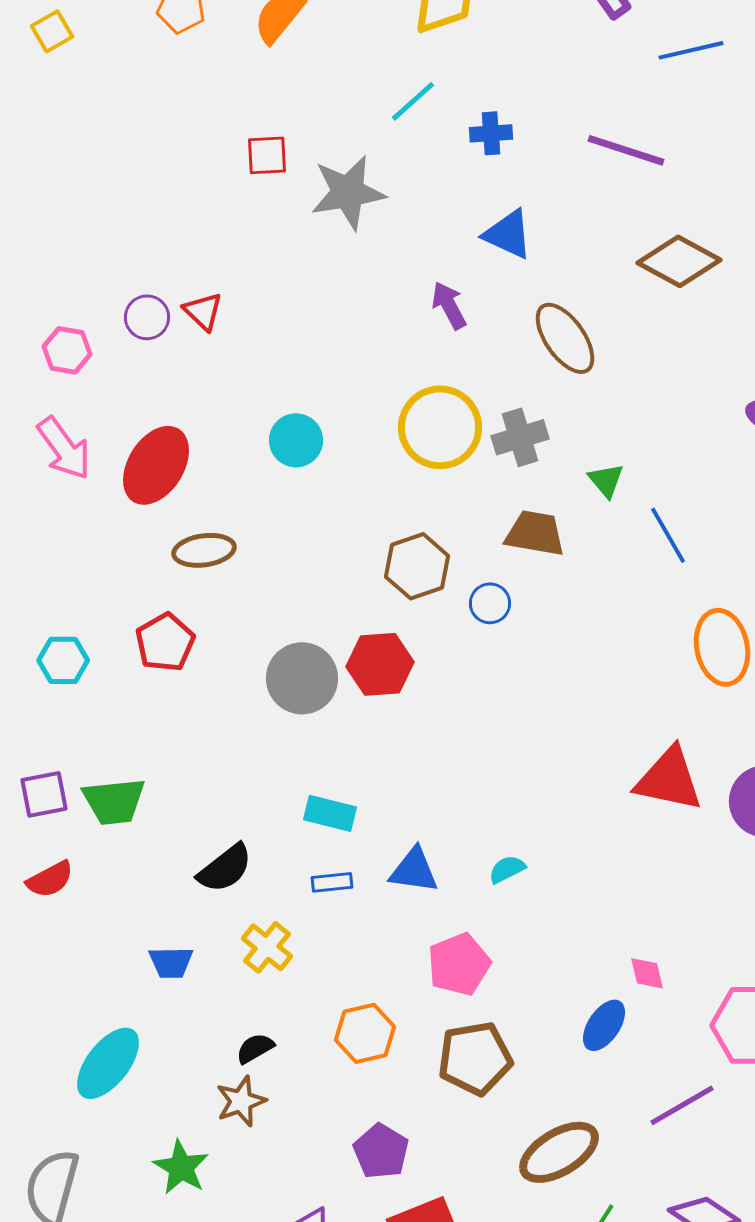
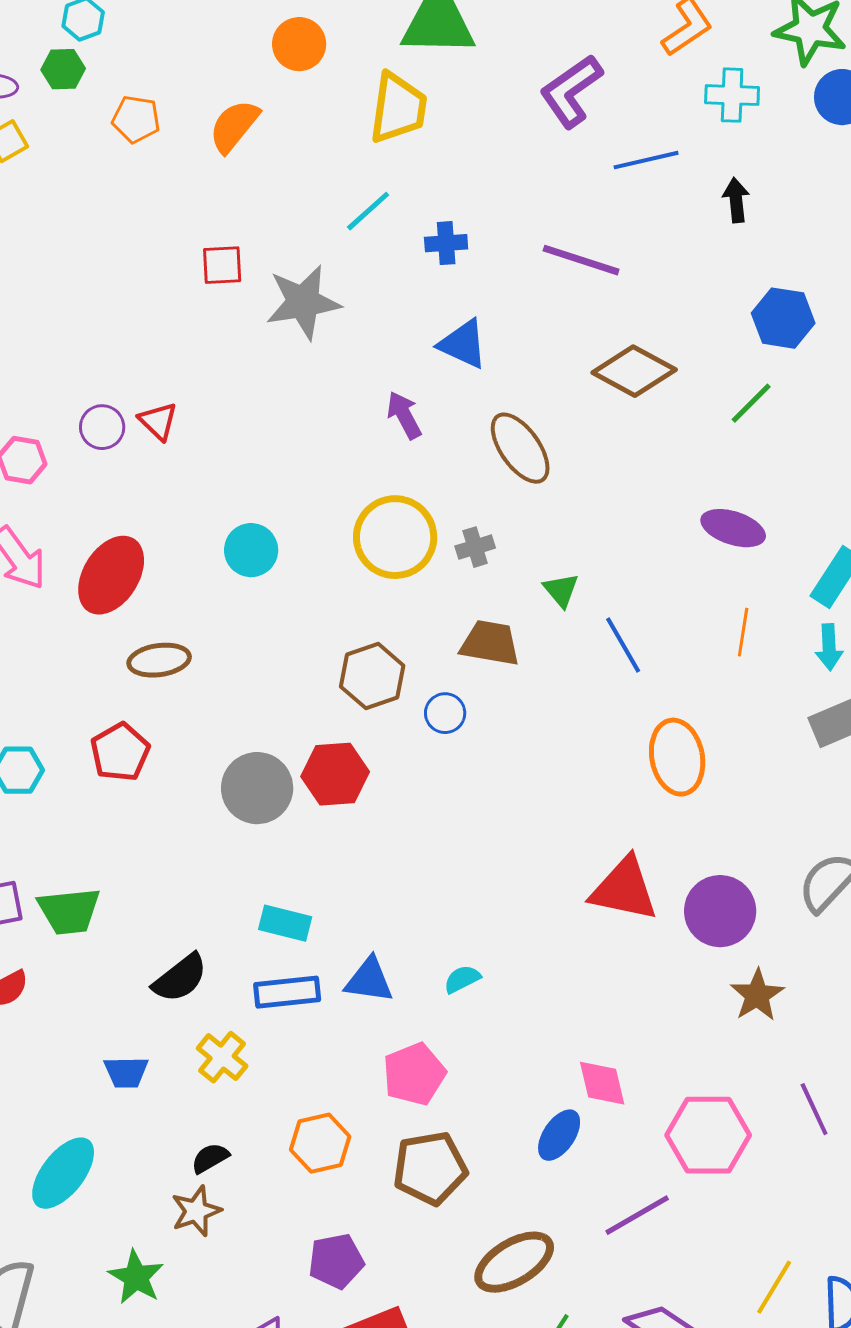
gray cross: (520, 437) -> (475, 547), size x0.7
blue rectangle: (332, 882) -> (287, 992), size x1.6
pink diamond: (647, 973) -> (602, 1083), size x1.4
purple pentagon: (381, 1151) -> (336, 1261), turned 30

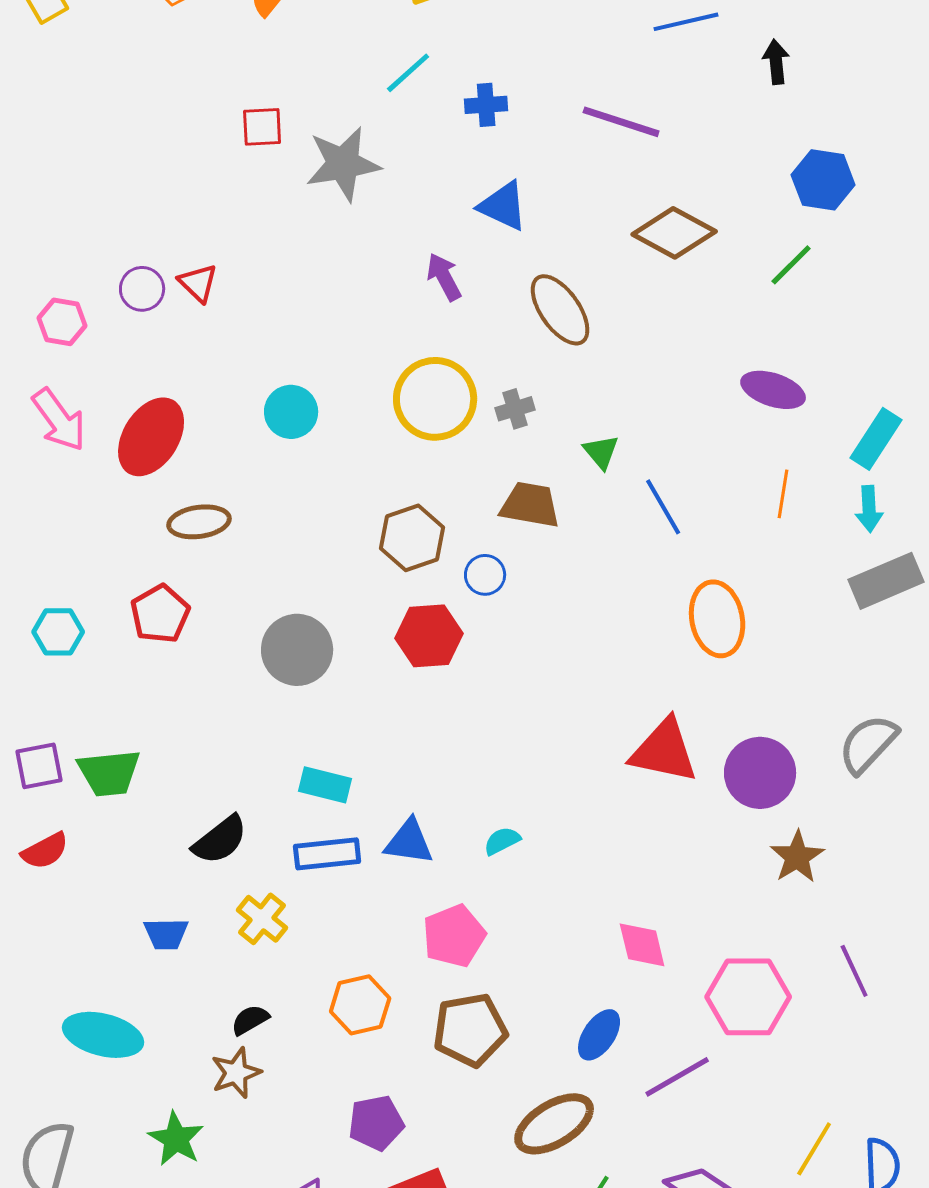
red hexagon: (335, 774) -> (429, 636), moved
blue ellipse: (559, 1135) -> (599, 1035), moved
cyan ellipse: (63, 1173) -> (103, 1035), turned 66

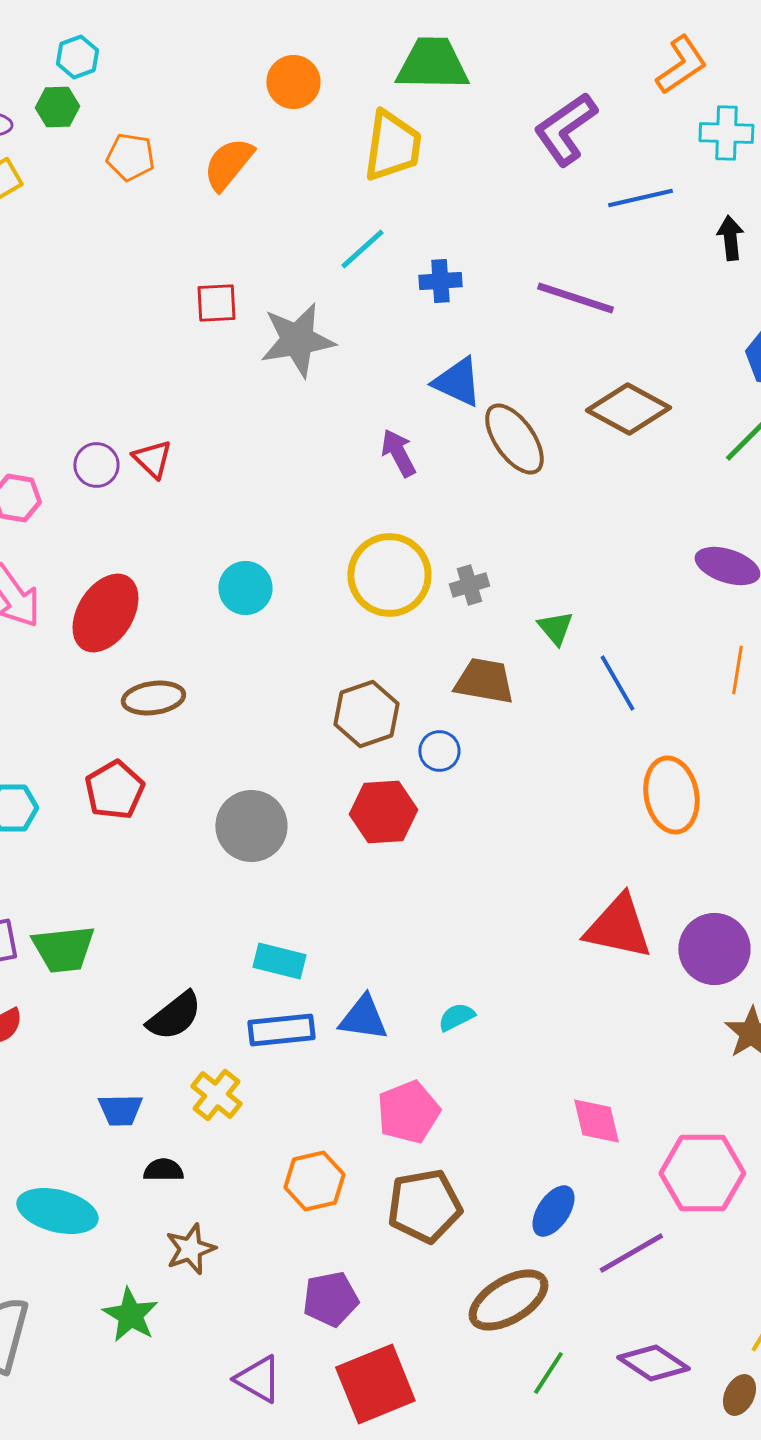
brown ellipse: (560, 310) -> (514, 439), moved
black semicircle: (250, 1020) -> (163, 1170), moved, turned 30

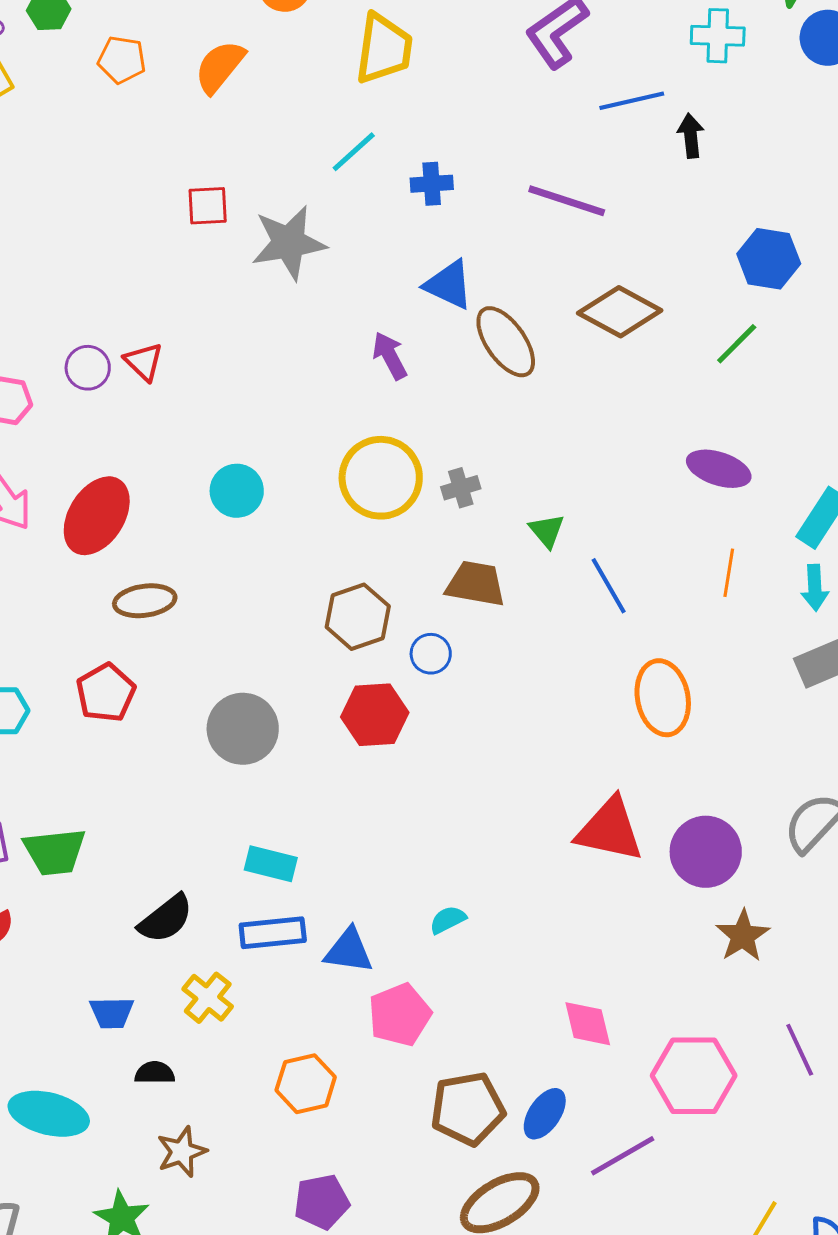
black arrow: (730, 238) -> (691, 136), moved
blue triangle: (363, 1018) -> (349, 951), moved
brown pentagon: (424, 1206) -> (468, 1109), moved

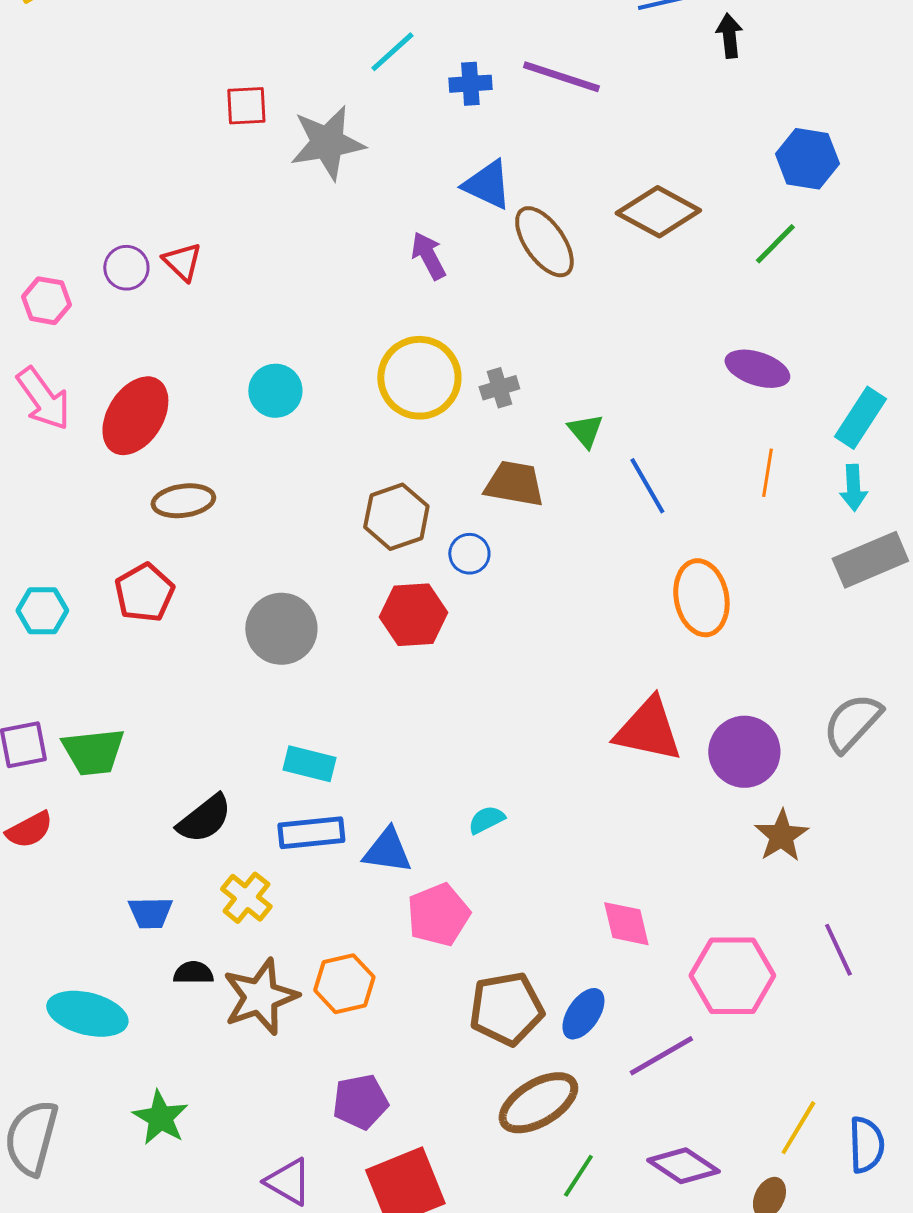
purple line: (567, 201) -> (561, 77), moved
brown star: (182, 1152) -> (260, 997), moved, size x1.5

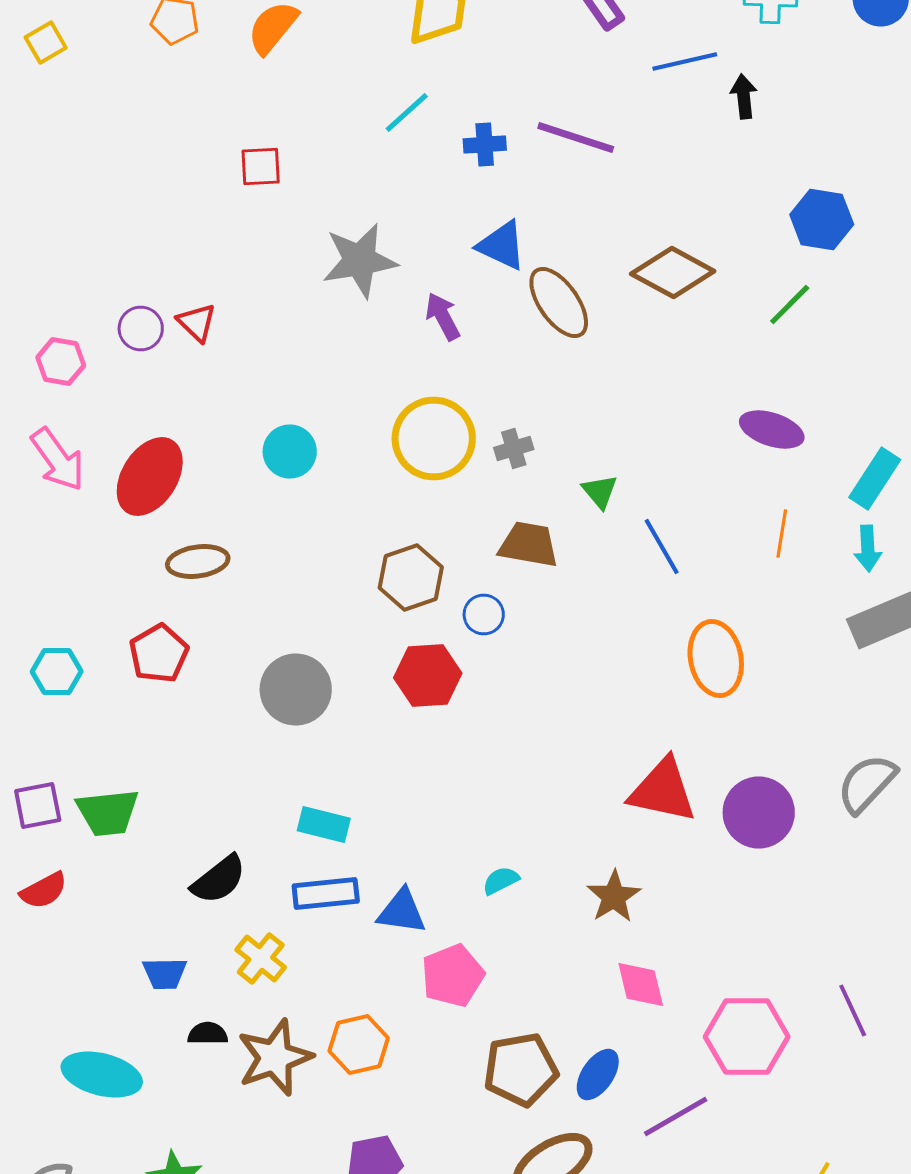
gray star: (327, 143) -> (360, 260), moved
brown star: (781, 836) -> (614, 896), moved

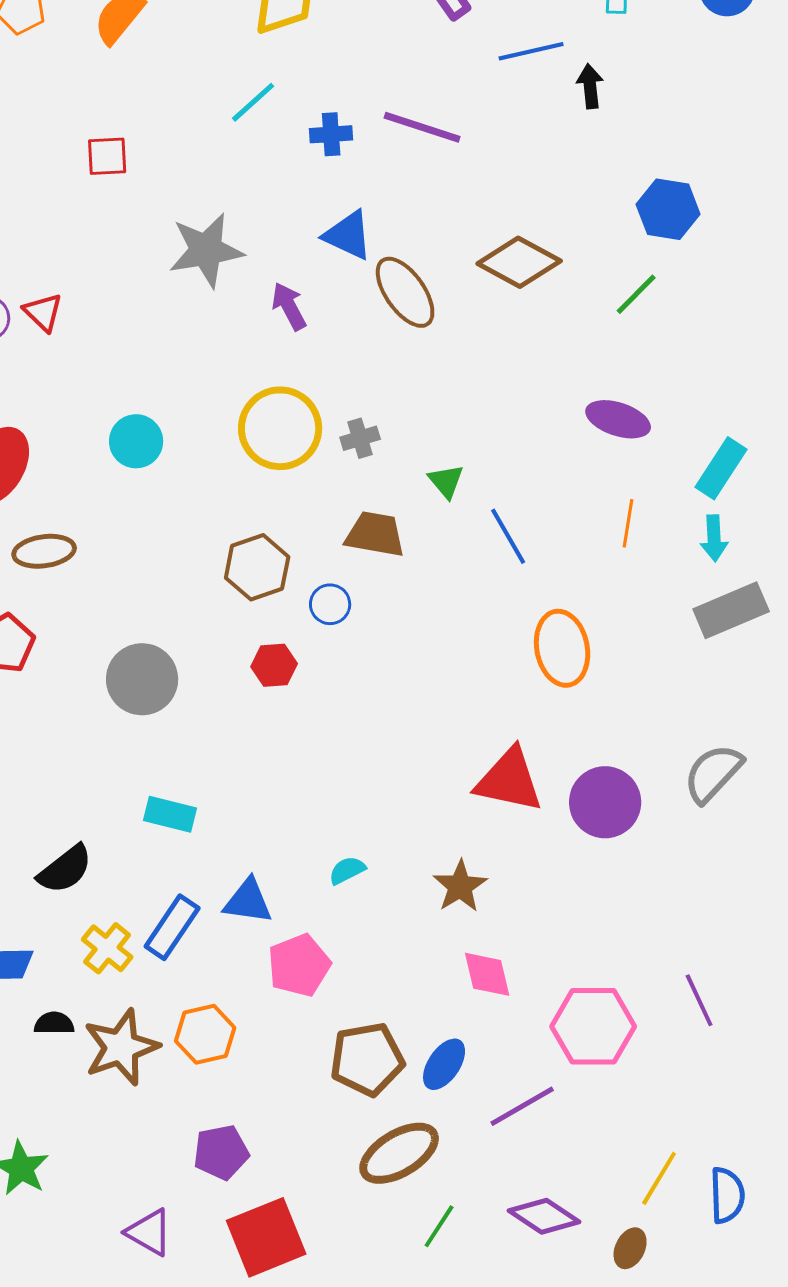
red hexagon: (428, 676) -> (274, 665), size x0.7
blue rectangle: (326, 894) -> (172, 927), moved, turned -50

